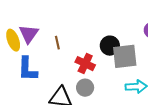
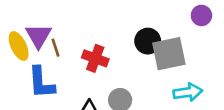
brown line: (57, 43) -> (55, 48), moved
red cross: (85, 64) -> (95, 58), moved

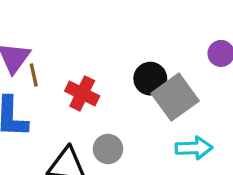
gray square: (169, 54) -> (175, 97), turned -30

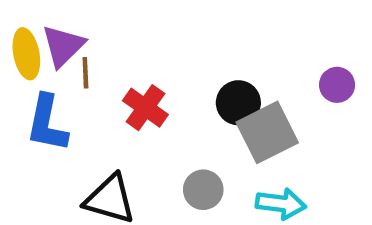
gray circle: (108, 149) -> (203, 190), moved

